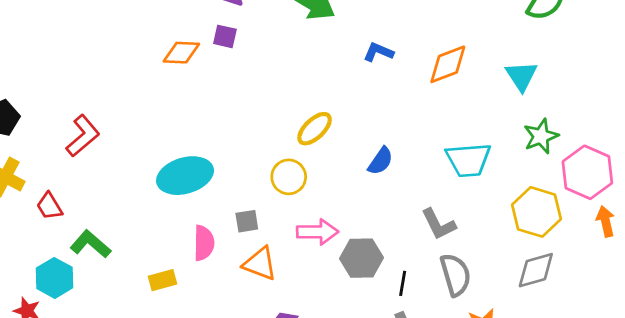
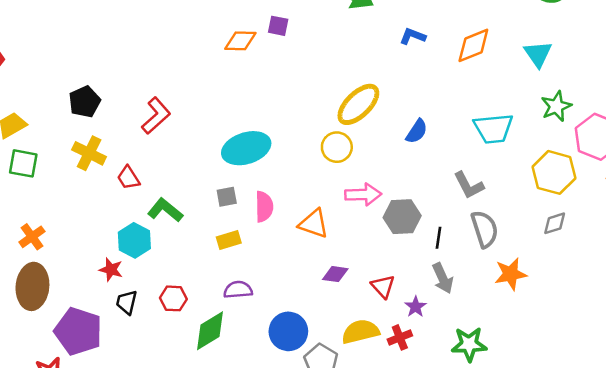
yellow ellipse: (315, 129) -> (358, 104), size x1.4
gray square: (247, 221) -> (227, 197), moved
gray diamond: (536, 270) -> (555, 223), size x0.7

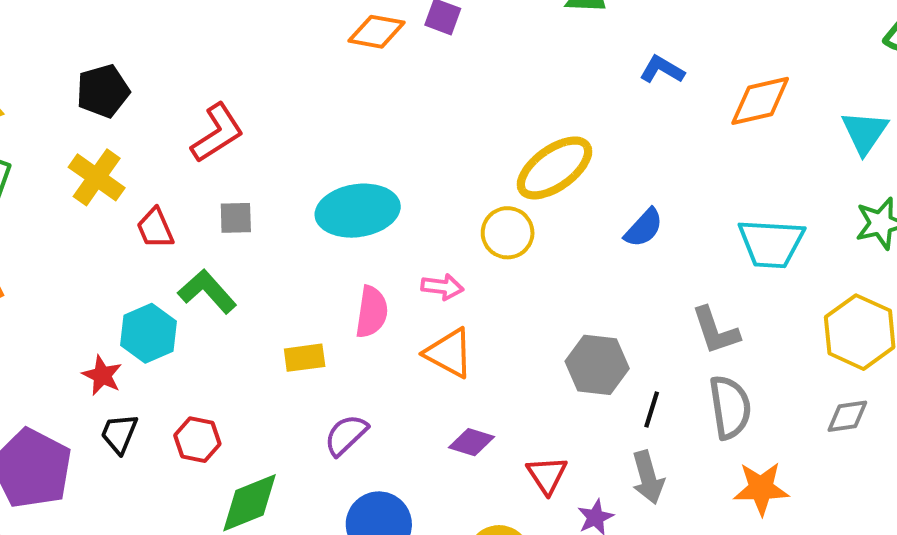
pink arrow: (363, 195) -> (442, 287), moved, size x0.7
gray square: (227, 197) -> (236, 218), moved
purple semicircle: (238, 290) -> (346, 435), moved, turned -48

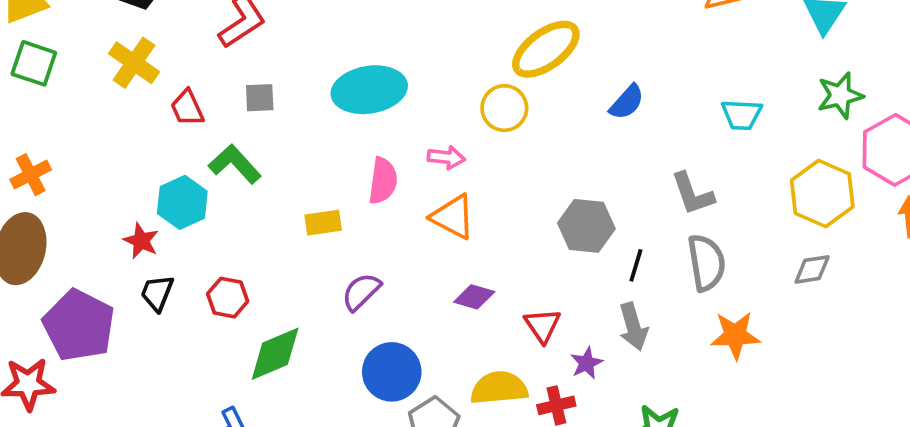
cyan trapezoid: (771, 243) -> (742, 115), size x0.7

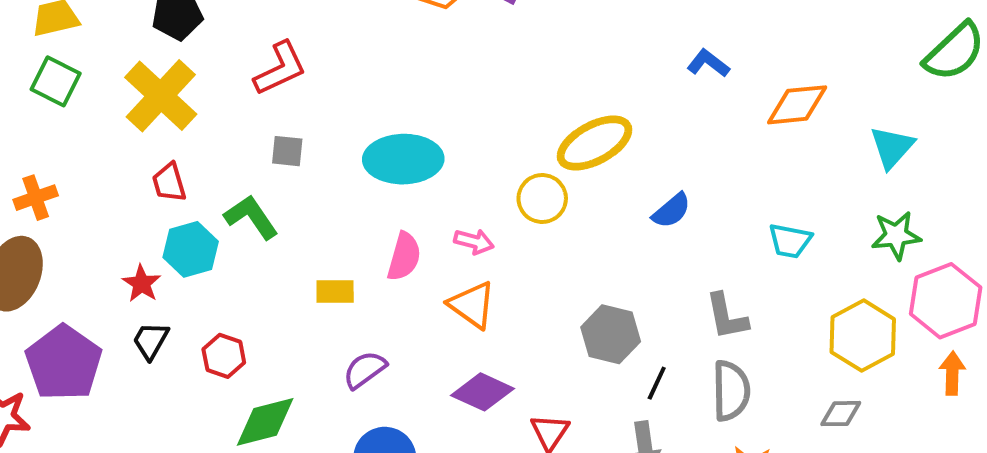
yellow cross: (134, 63) -> (161, 96), size x1.4
red trapezoid: (187, 108) -> (169, 182), moved
purple diamond: (474, 297) -> (482, 392), size x1.4

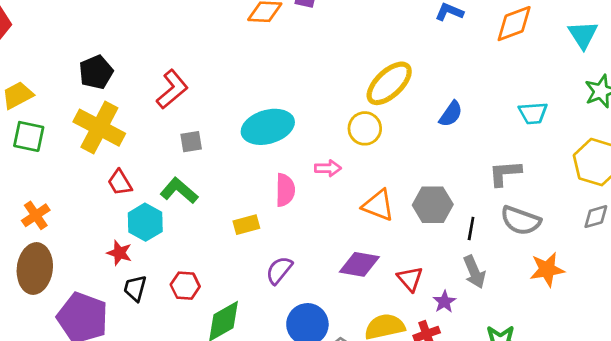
orange triangle: (472, 305) -> (378, 205), moved
gray L-shape: (727, 316) -> (505, 173), turned 112
gray semicircle: (731, 391) -> (521, 221), turned 126

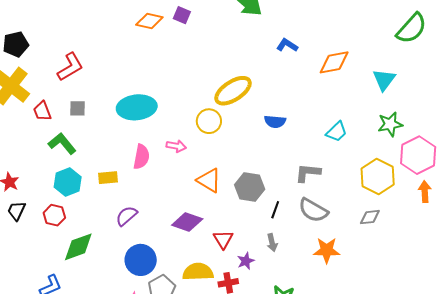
cyan trapezoid: (533, 113) -> (337, 132), turned -50
blue semicircle: (451, 114) -> (275, 122), turned 50
red trapezoid: (120, 182) -> (42, 111), moved
cyan hexagon: (145, 222) -> (68, 182), moved
gray arrow: (474, 272) -> (272, 243), size x0.7

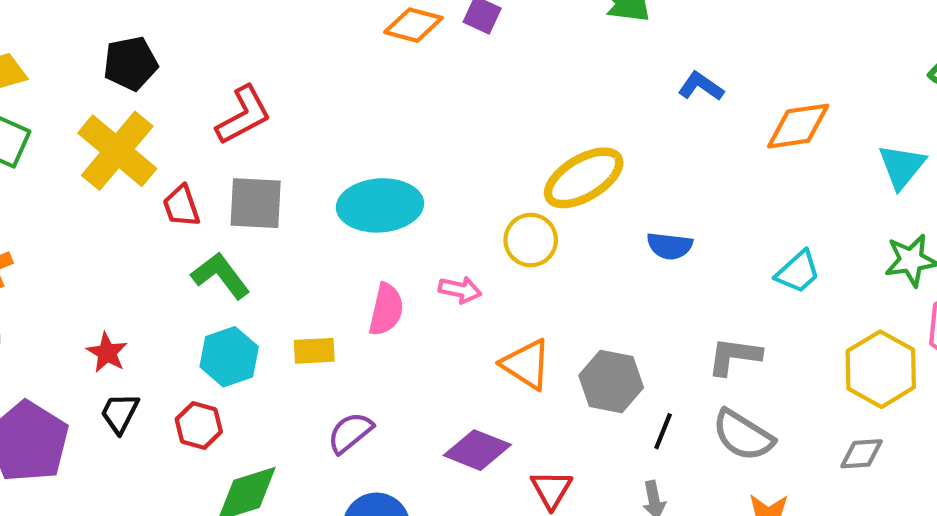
gray square: (77, 108) -> (256, 203), size x1.6

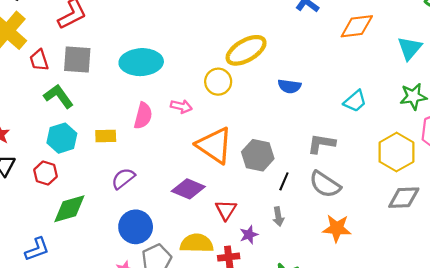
orange triangle: (526, 364) -> (214, 145), size x1.4
gray diamond: (862, 454) -> (404, 198), moved, size x1.4

